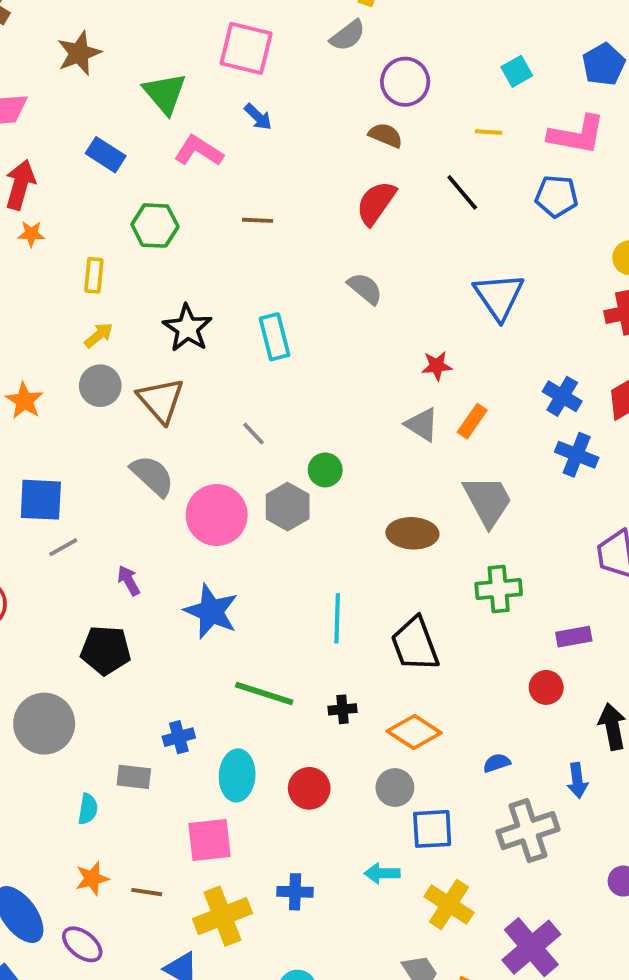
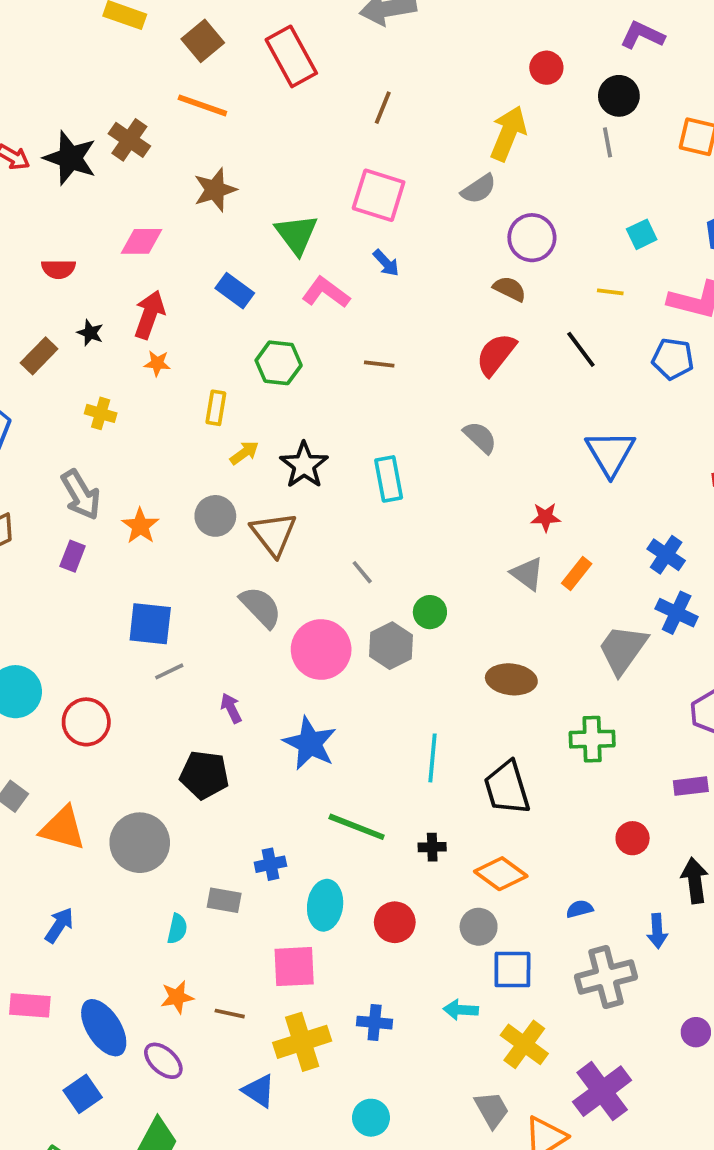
yellow arrow: (99, 335) -> (244, 453), moved
gray trapezoid: (488, 501) -> (623, 649), moved, turned -120
purple rectangle: (574, 637) -> (691, 786), moved

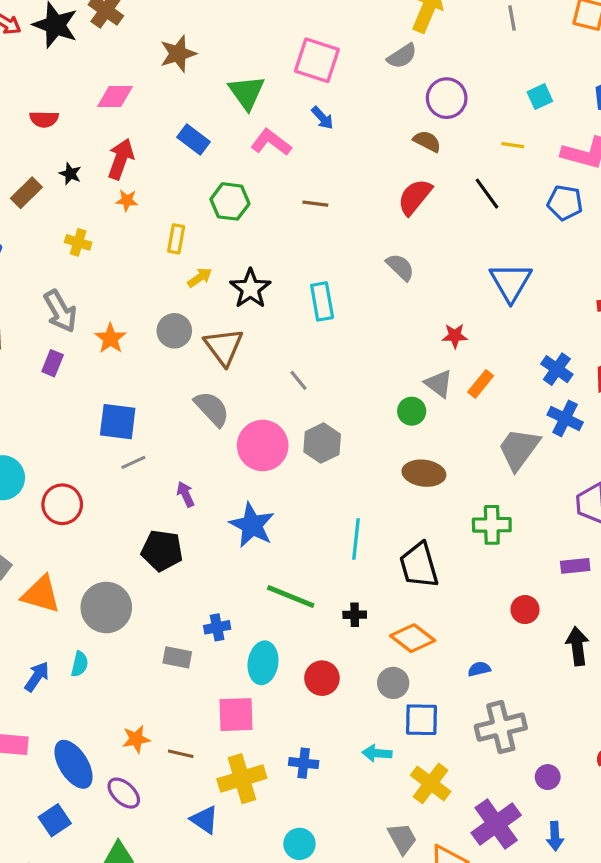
green circle: (430, 612) -> (412, 411), moved
cyan semicircle: (177, 929) -> (80, 664), moved
blue arrow: (657, 931) -> (555, 836), moved
purple circle: (696, 1032) -> (548, 777), moved

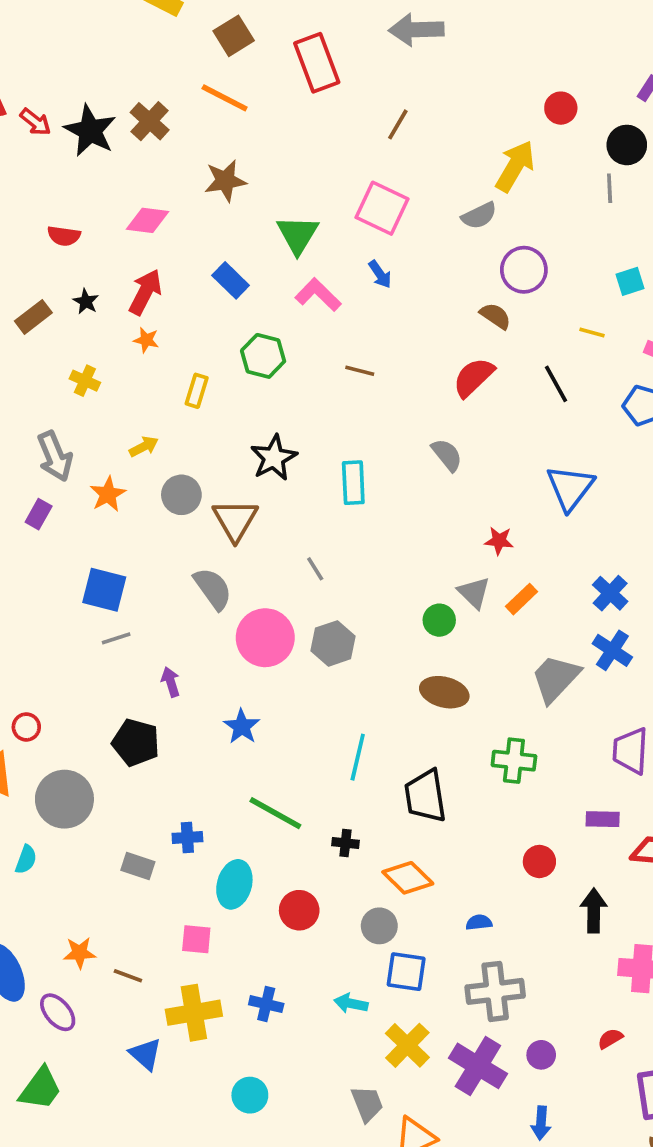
yellow arrow: (200, 278) -> (144, 447), moved
red circle: (62, 504) -> (26, 727), moved, size x0.6
blue star: (252, 525) -> (242, 727), size x0.7
pink square: (236, 715) -> (196, 939), size x0.7
purple cross: (496, 824) -> (478, 1066), moved, turned -30

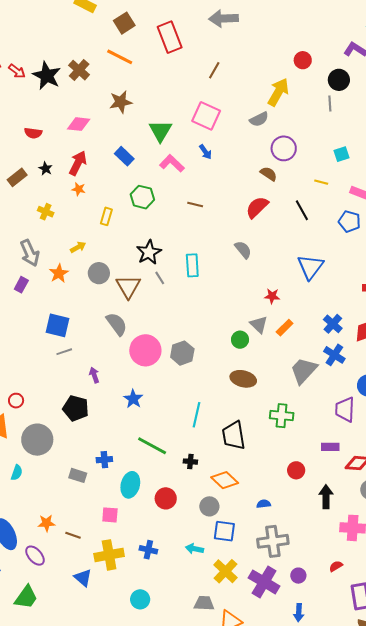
gray line: (315, 569) -> (160, 278), moved
gray trapezoid: (367, 1104) -> (204, 603), turned -65

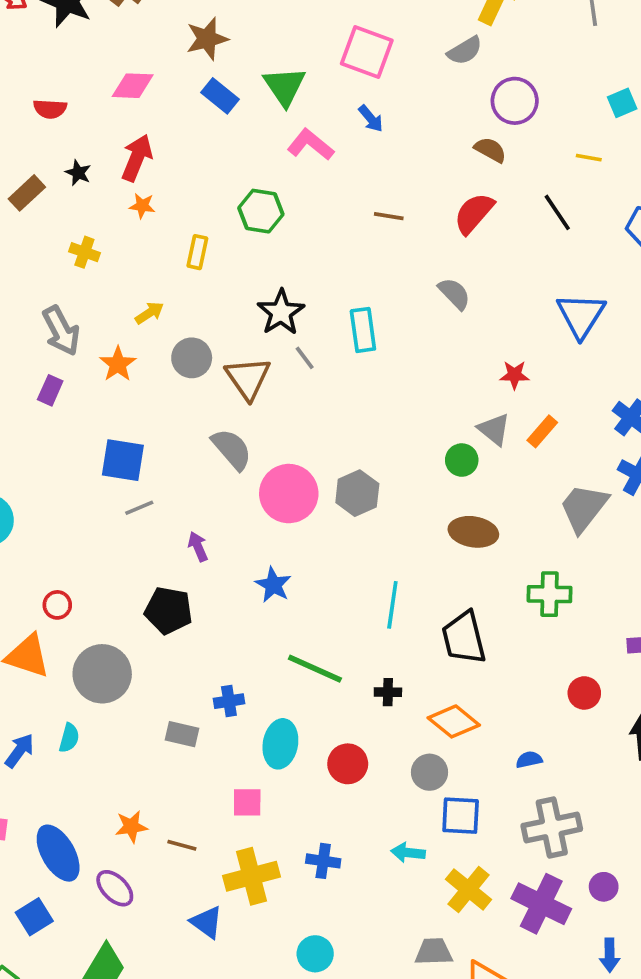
blue rectangle: (124, 156) -> (220, 96), moved
brown line: (195, 204) -> (389, 216), moved

